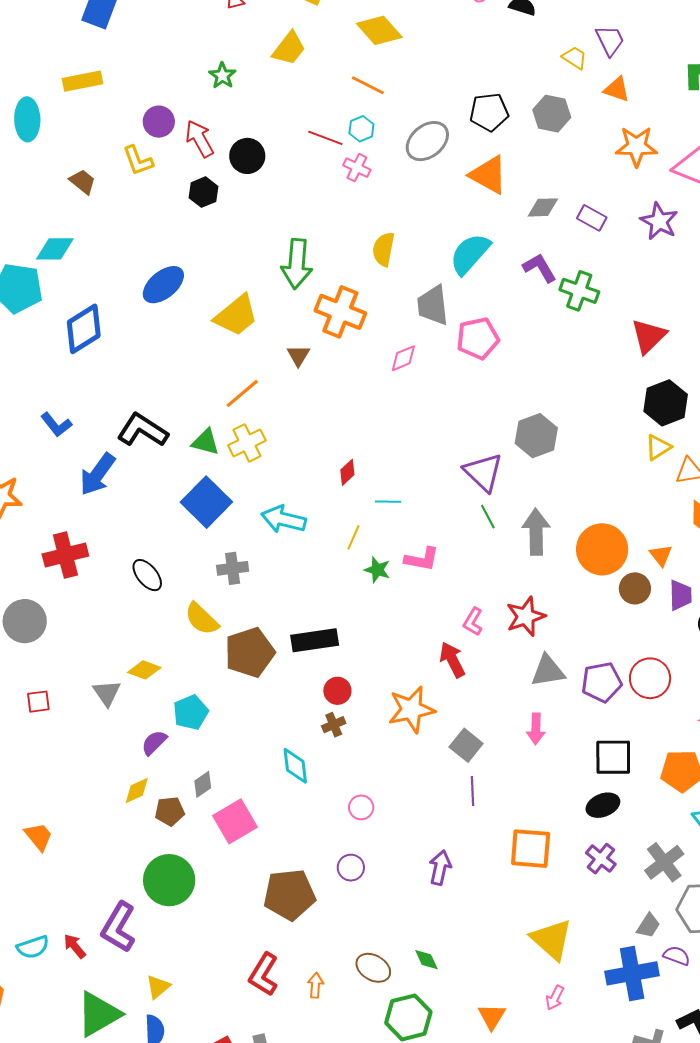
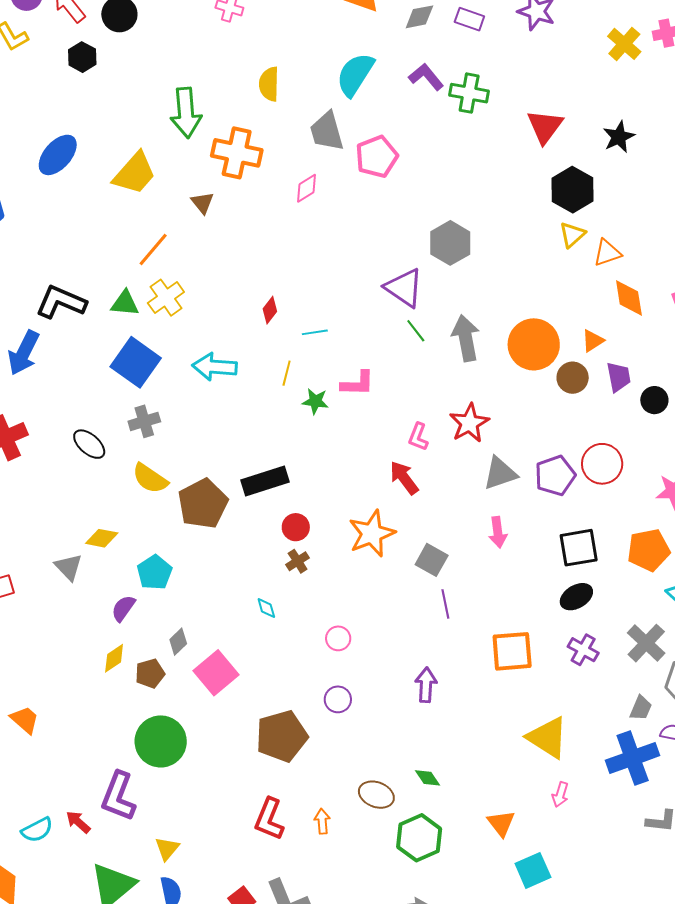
orange triangle: (661, 555) -> (593, 341), turned 45
gray cross: (233, 568) -> (144, 421), moved
cyan diamond: (295, 766) -> (266, 608), size x0.6

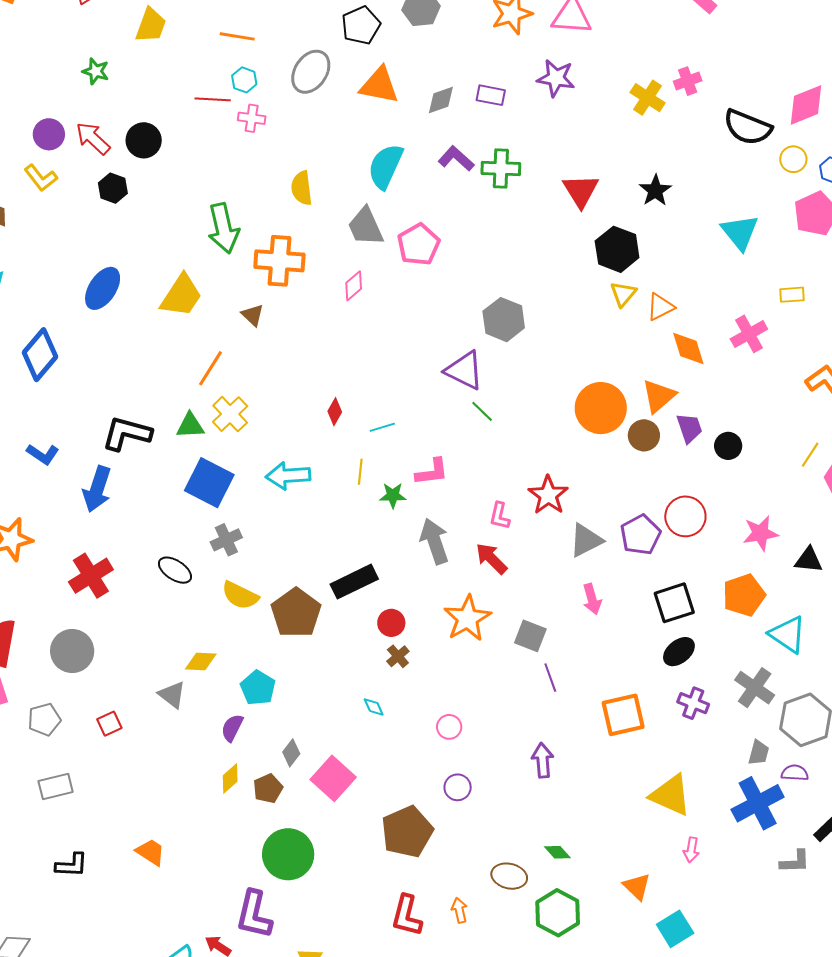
gray arrow: (466, 338) -> (434, 541), moved
orange triangle: (593, 341) -> (659, 396), size x1.5

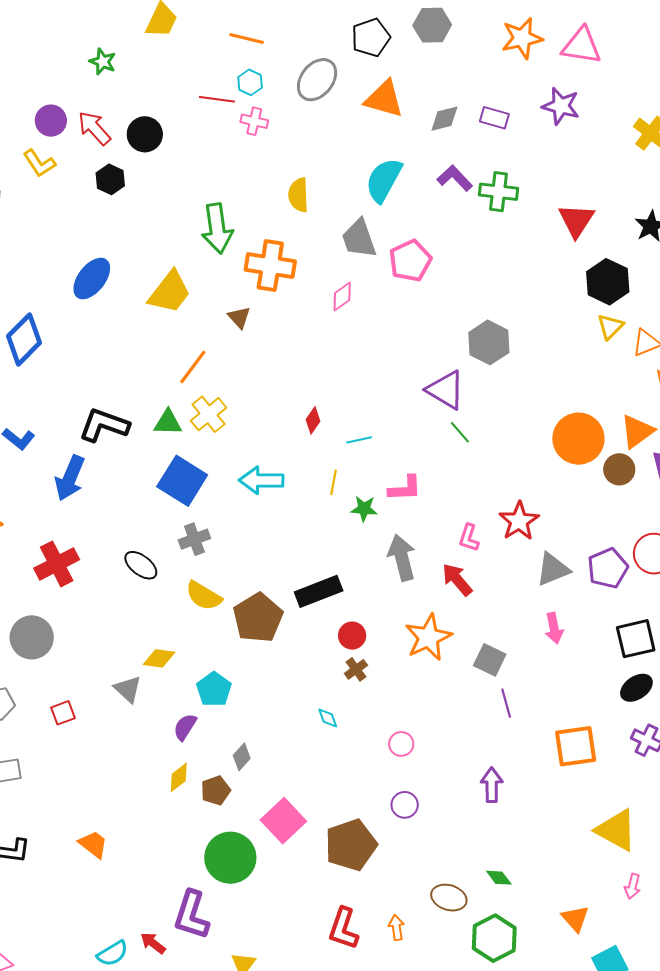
pink square: (333, 778) -> (283, 821), moved

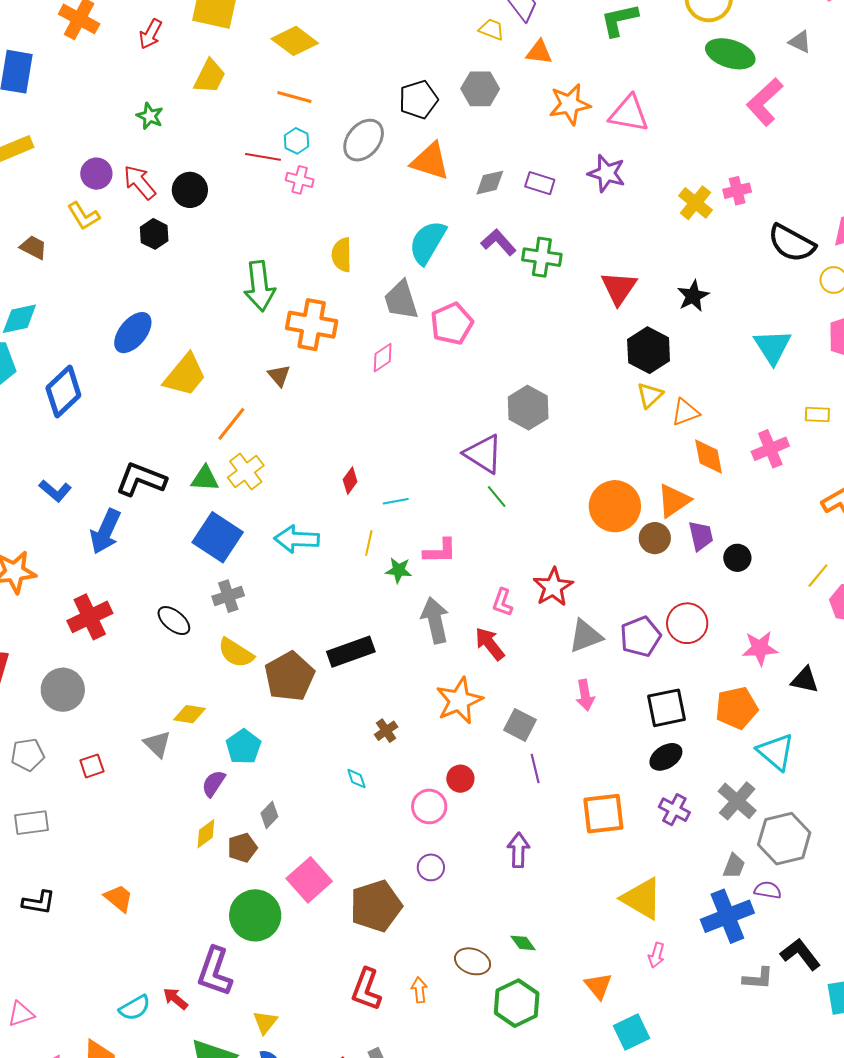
yellow trapezoid: (170, 292) -> (185, 375), moved
red circle: (352, 636) -> (460, 779), moved
pink circle: (401, 744) -> (429, 806), size x1.4

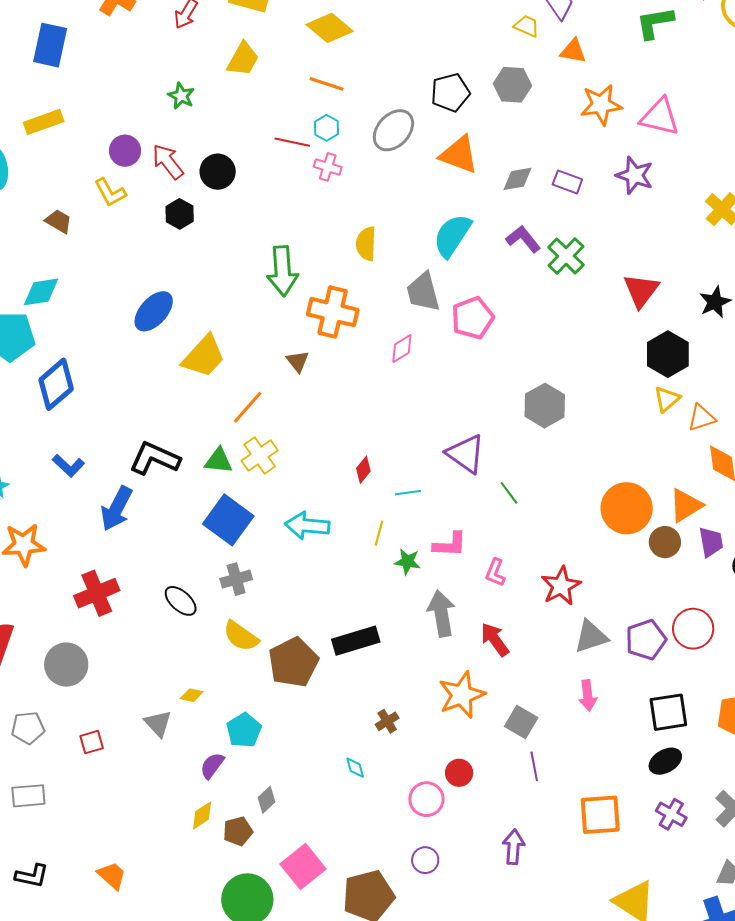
green cross: (542, 257) -> (566, 256), turned 33
blue diamond: (63, 392) -> (56, 384), moved
purple triangle: (483, 454) -> (466, 454), moved
pink L-shape: (503, 602) -> (495, 573), moved
yellow diamond: (190, 714) -> (192, 695), size x0.7

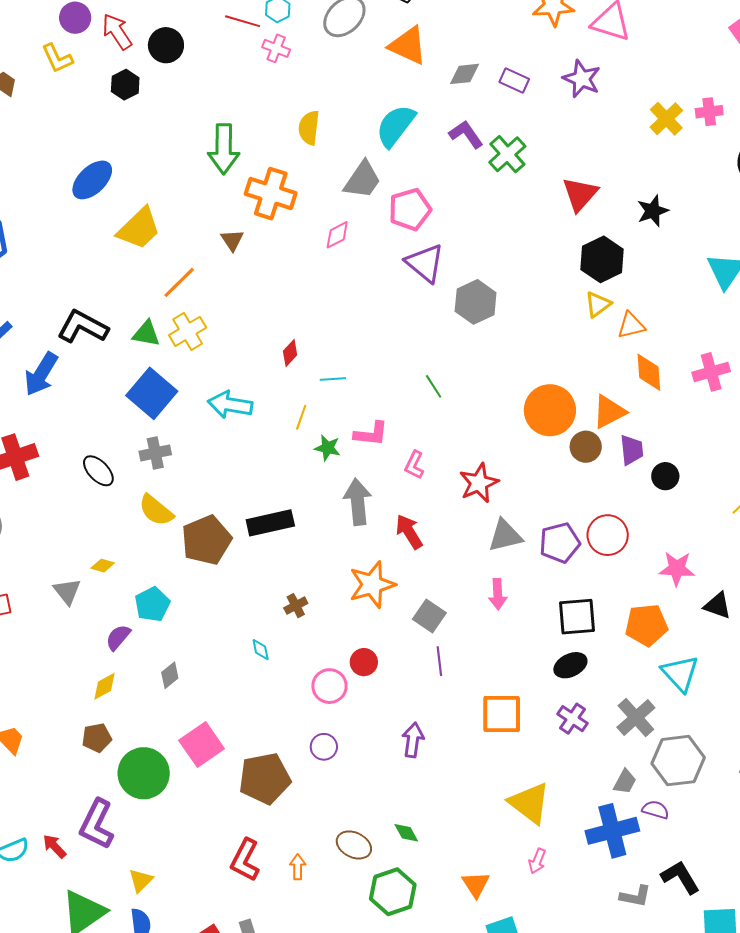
gray trapezoid: (423, 292) -> (362, 180), turned -135
purple triangle: (466, 454) -> (425, 263), moved
brown pentagon: (238, 831) -> (97, 738), moved

